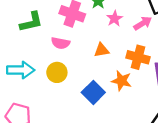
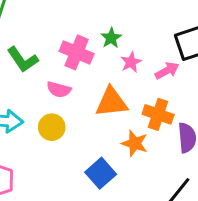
green L-shape: (31, 22) -> (23, 60), turned 65
orange triangle: (102, 50) -> (111, 102), size x1.6
blue square: (93, 92) -> (101, 173), moved

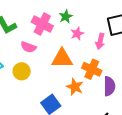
pink arrow: (167, 71) -> (100, 41), turned 126

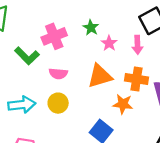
pink cross: (42, 24) -> (54, 36), moved, turned -35

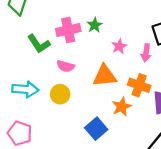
green star: (91, 28) -> (95, 25), moved
orange star: (123, 104) -> (122, 107), turned 30

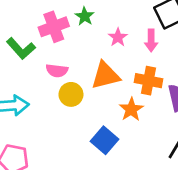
yellow circle: (60, 94) -> (71, 94), moved

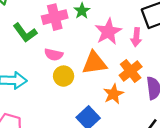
pink star: (118, 37) -> (108, 32), size x1.6
orange cross: (149, 81) -> (131, 71), turned 35

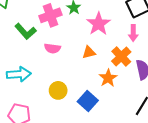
pink arrow: (136, 37) -> (133, 33), moved
orange triangle: (94, 63) -> (89, 52), size x0.6
yellow circle: (64, 76) -> (58, 90), moved

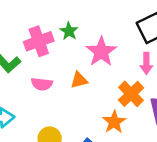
orange triangle: (89, 52) -> (79, 80), moved

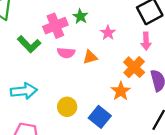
pink star: (101, 52) -> (108, 33), size x0.6
pink semicircle: (42, 84) -> (66, 53), moved

